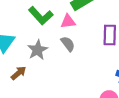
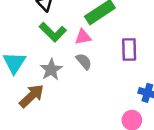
brown arrow: (19, 73) -> (32, 96), size x1.5

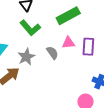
pink triangle: (83, 37) -> (68, 43), moved

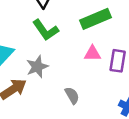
gray semicircle: (52, 53) -> (72, 95), moved

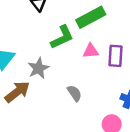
green L-shape: (46, 30) -> (62, 37), moved, turned -75

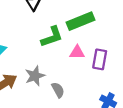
gray star: (38, 68) -> (35, 76), moved

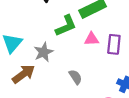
gray star: (35, 76) -> (44, 52), moved

